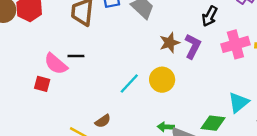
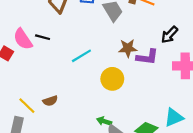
purple L-shape: (193, 46) -> (147, 57), turned 55
cyan line: (129, 84) -> (81, 56), moved

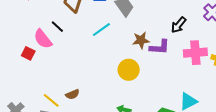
black line: (43, 37) -> (57, 27), moved, turned 32
cyan line: (81, 56) -> (101, 30), moved

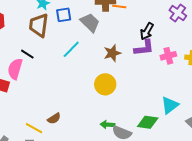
pink semicircle: (43, 39) -> (15, 69), turned 65
purple L-shape: (160, 47) -> (144, 48), moved
pink cross: (195, 53) -> (168, 56), size x0.7

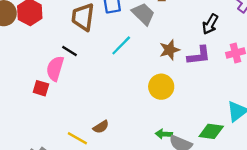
purple L-shape: (144, 48) -> (199, 55), moved

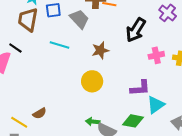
black arrow: (210, 24) -> (136, 30), size x1.4
cyan line: (121, 45) -> (60, 45), turned 60
purple L-shape: (199, 55) -> (140, 88), moved

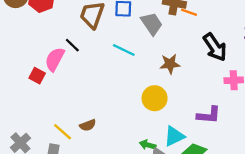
black arrow: (136, 30) -> (215, 47), turned -75
cyan triangle: (156, 105) -> (174, 136), moved

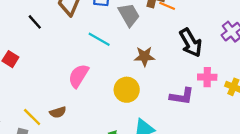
black line: (72, 45) -> (35, 22), moved
pink semicircle: (55, 59) -> (78, 76), moved
purple L-shape: (209, 115) -> (182, 96), moved

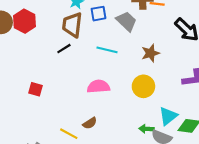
black line: (35, 22) -> (64, 49), moved, turned -64
pink semicircle: (78, 76) -> (98, 86), turned 70

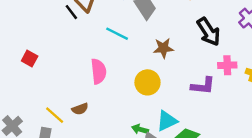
black line: (64, 49) -> (71, 12), moved, turned 72
pink semicircle: (98, 86) -> (99, 71), turned 75

